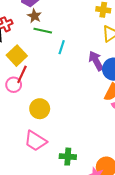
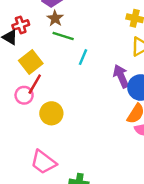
yellow circle: (40, 109) -> (51, 113), moved

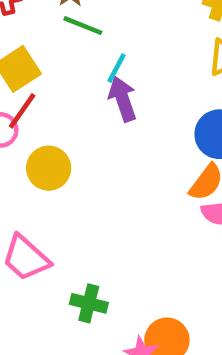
purple arrow: (121, 76) -> (123, 99), moved

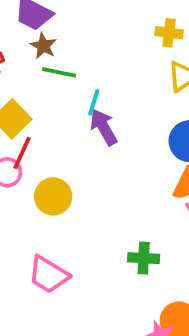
green cross: (89, 303) -> (144, 258), moved

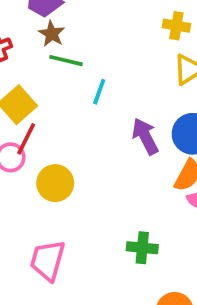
purple arrow: (104, 127) -> (145, 136), moved
pink trapezoid: (48, 275) -> (48, 260), turned 72

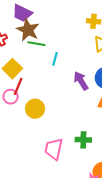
brown star: (52, 34) -> (28, 30), size x1.6
pink trapezoid: (48, 260) -> (54, 149), moved

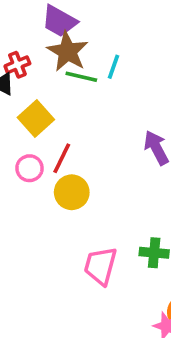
cyan line: (55, 59) -> (114, 67), moved
red line: (18, 86) -> (62, 158), moved

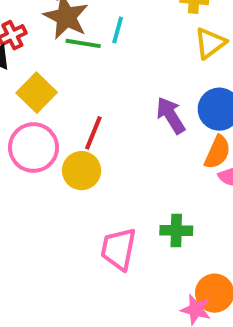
red line: (62, 158) -> (93, 133), moved
pink circle: (29, 168) -> (33, 148), size x1.6

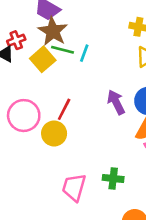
cyan line: (118, 30) -> (84, 53), moved
yellow square: (37, 93) -> (43, 59), moved

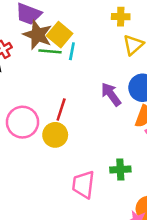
yellow square: (43, 59) -> (60, 35), moved

